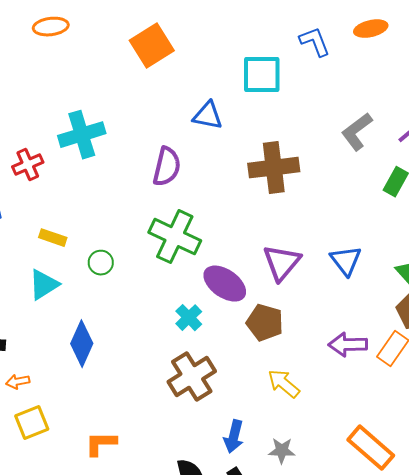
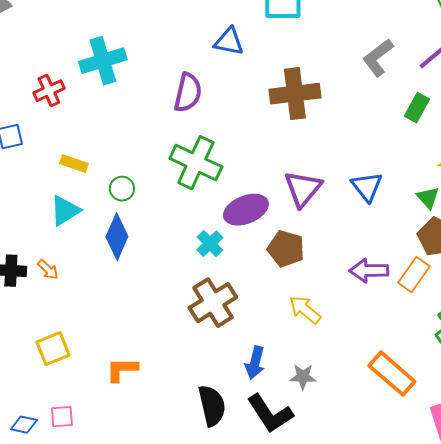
purple ellipse: (225, 284) -> (246, 210), turned -57
blue diamond: (82, 344) -> (117, 237), moved
orange arrow: (18, 382) -> (48, 270), moved, turned -125

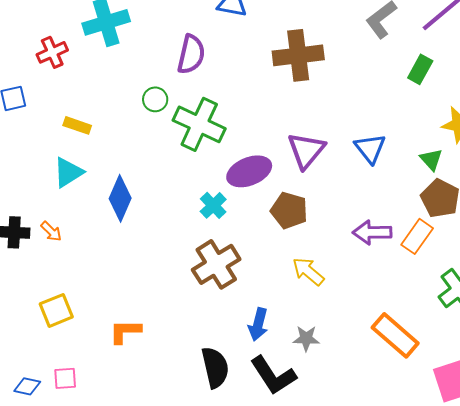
green circle: (122, 189) -> (155, 99), moved

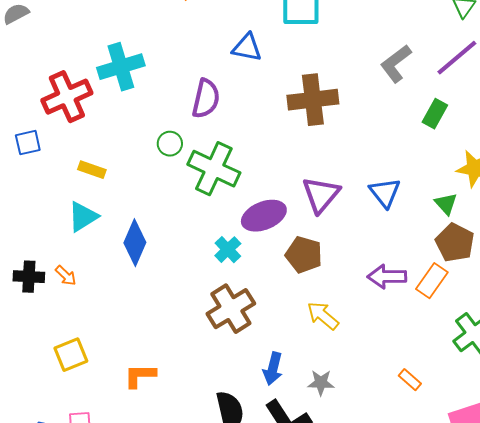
red cross: (52, 52) -> (67, 97), size x1.6
orange rectangle: (395, 335) -> (410, 380), size x0.5

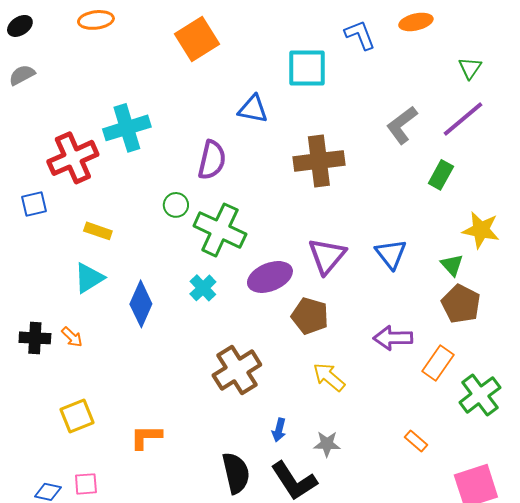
cyan cross: (228, 250) -> (203, 288), moved
orange rectangle: (432, 281) -> (438, 363), moved
blue arrow: (273, 369) -> (279, 430), size x0.7

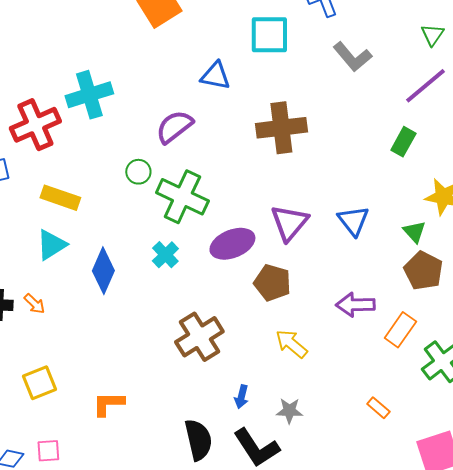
gray L-shape: (402, 125) -> (352, 57), moved, turned -93
purple semicircle: (212, 160) -> (174, 127), turned -141
yellow rectangle: (98, 231) -> (60, 198), size x1.4

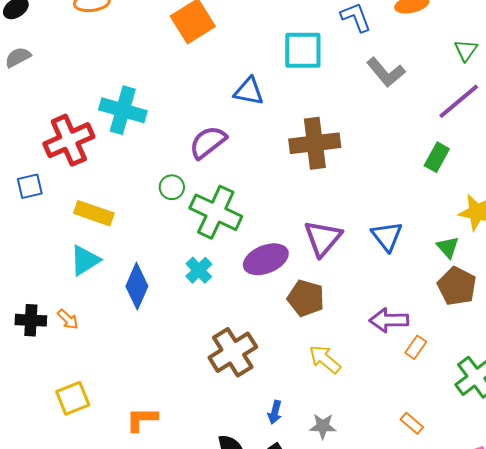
cyan cross: (89, 95) -> (123, 110), turned 33
orange rectangle: (400, 330) -> (416, 347), moved, size x0.7

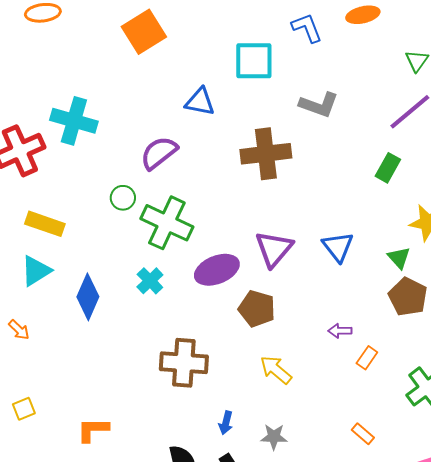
gray L-shape: (386, 72) -> (319, 105), moved, turned -30
purple arrow: (389, 320) -> (340, 331), size x0.6
brown cross: (233, 352) -> (184, 363), turned 36
yellow square: (73, 398) -> (24, 409), size x0.7

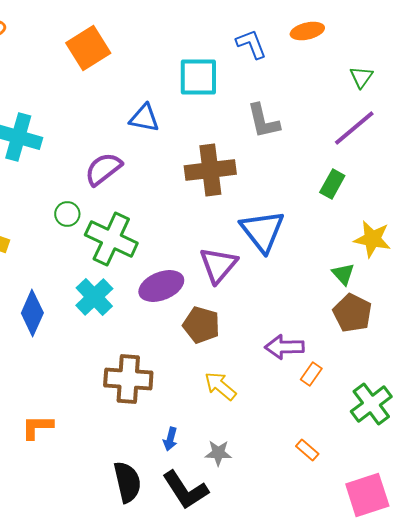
gray L-shape: (319, 105) -> (263, 121), turned 57
blue triangle: (338, 247) -> (262, 231), moved, size x1.4
cyan cross: (150, 281) -> (94, 297), size x1.4
purple arrow: (340, 331) -> (284, 347), size x1.6
orange L-shape: (93, 430) -> (37, 427), moved

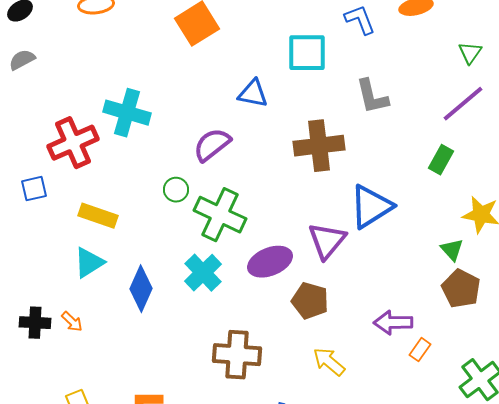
blue triangle: (262, 231) -> (371, 207), turned 36

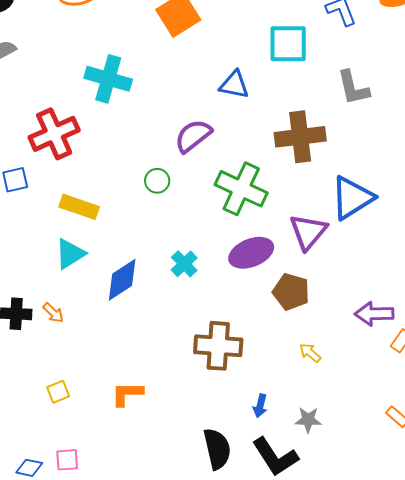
cyan cross: (127, 113) -> (108, 79), moved
green cross: (220, 215) -> (241, 189), moved
cyan cross: (203, 273) -> (184, 264), size x0.7
blue diamond: (141, 289) -> (122, 280), turned 33
yellow arrow: (329, 362) -> (310, 353), size x0.7

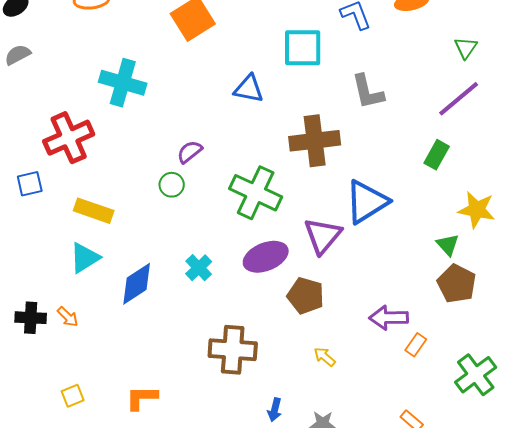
purple semicircle: (193, 136) -> (190, 152), moved, size x0.7

